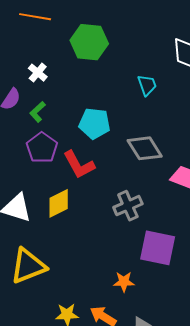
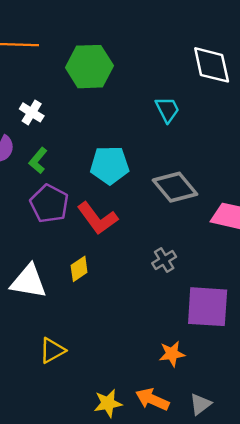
yellow diamond: (59, 203) -> (79, 269), size x0.7
gray cross: (128, 206) -> (164, 260), size x0.7
yellow triangle: (28, 266) -> (52, 350), size x0.6

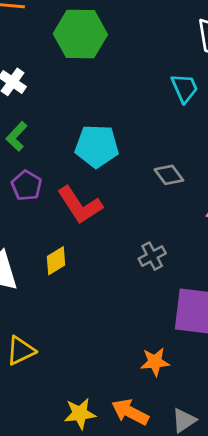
cyan trapezoid: (167, 109) -> (185, 88), moved
gray diamond: (175, 187) -> (169, 175), size x0.6
purple pentagon: (49, 204) -> (27, 186), size x0.7

